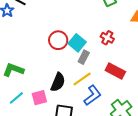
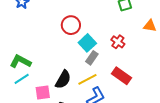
red circle: (58, 40) -> (71, 25), moved
cyan line: (16, 98) -> (22, 79), moved

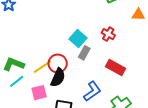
red circle: (71, 25) -> (58, 63), moved
yellow line: (87, 79) -> (42, 67), moved

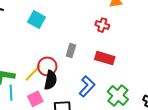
red cross: (108, 34) -> (102, 25), moved
cyan square: (78, 39) -> (37, 20), moved
cyan line: (17, 81) -> (11, 93), turned -42

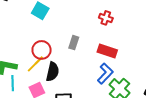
red circle: (47, 66) -> (42, 50), moved
blue L-shape: (87, 86) -> (105, 74), moved

